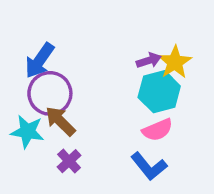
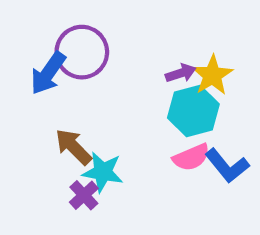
purple circle: (50, 93) -> (82, 52), moved
cyan star: (27, 132) -> (103, 172), moved
blue L-shape: (149, 166) -> (227, 166), moved

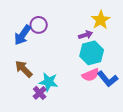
purple circle: (82, 52) -> (39, 25), size x0.7
yellow star: (212, 75) -> (101, 20), moved
brown arrow: (73, 147) -> (24, 69), moved

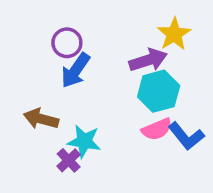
blue arrow: (23, 35) -> (76, 70), moved
purple arrow: (86, 35) -> (148, 60), size x1.5
brown arrow: (24, 69) -> (41, 119), turned -30

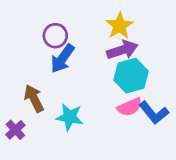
yellow star: (174, 34) -> (120, 26), moved
brown arrow: (41, 119) -> (34, 98), turned 48
purple cross: (69, 160) -> (15, 130), moved

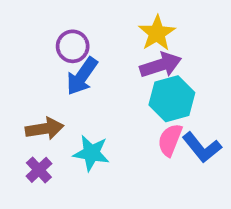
brown arrow: (34, 98) -> (45, 129), turned 108
pink semicircle: (130, 107) -> (170, 140), turned 135
purple cross: (15, 130) -> (39, 170), moved

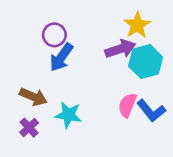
yellow star: (157, 33) -> (137, 25), moved
cyan hexagon: (172, 99) -> (146, 62), moved
brown arrow: (45, 129) -> (33, 97), turned 32

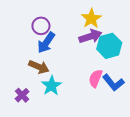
yellow star: (137, 25) -> (91, 19), moved
brown arrow: (33, 97) -> (39, 67), moved
cyan star: (68, 115) -> (51, 86), turned 30

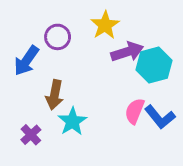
yellow star: (91, 19) -> (105, 25), moved
blue arrow: (46, 43) -> (26, 61), moved
brown arrow: (39, 67) -> (55, 95), turned 78

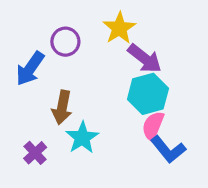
purple arrow: (127, 52) -> (145, 59), turned 56
cyan hexagon: (154, 65) -> (148, 94), moved
blue L-shape: (160, 117) -> (168, 149), moved

